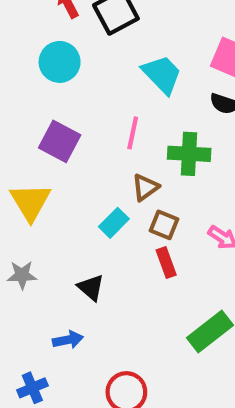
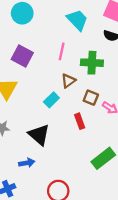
brown square: (164, 225) -> (91, 98), moved
black triangle: (91, 288) -> (39, 135), size x1.5

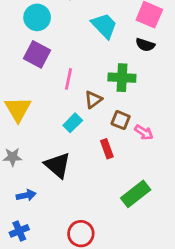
pink line: (62, 51) -> (69, 79), moved
purple square: (22, 56) -> (37, 54), moved
blue arrow: (27, 163) -> (26, 195), moved

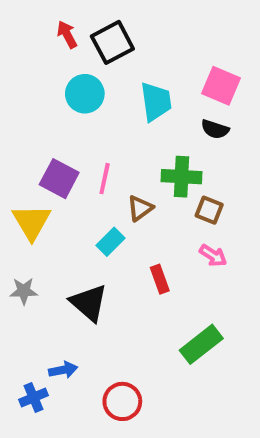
cyan circle: (37, 17) -> (85, 94), moved
cyan trapezoid: (104, 26) -> (156, 102), turned 36
purple square: (37, 54) -> (59, 179), moved
brown square: (121, 120) -> (209, 210), moved
blue arrow: (26, 195) -> (63, 370), moved

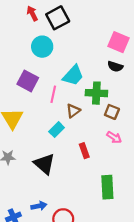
cyan trapezoid: (156, 102) -> (73, 75), moved, turned 50
purple square: (59, 179) -> (28, 81), moved
green rectangle: (201, 344) -> (107, 187), turned -55
blue arrow: (63, 370) -> (39, 206), moved

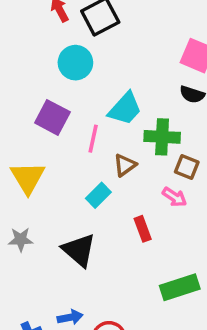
pink arrow: (114, 137) -> (174, 197), moved
green rectangle: (107, 187) -> (180, 287), turned 75

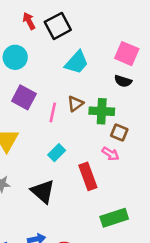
cyan circle: (75, 63) -> (15, 57), moved
cyan trapezoid: (125, 109) -> (77, 62), moved
brown triangle: (125, 165) -> (75, 104), moved
red rectangle: (143, 229) -> (88, 176), size x1.5

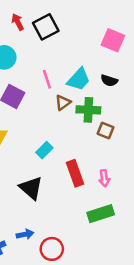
pink square: (127, 54) -> (113, 40), moved
cyan trapezoid: (77, 62) -> (79, 79), moved
pink line: (53, 112) -> (47, 79), moved, turned -30
pink arrow: (110, 154) -> (104, 178), moved, turned 49

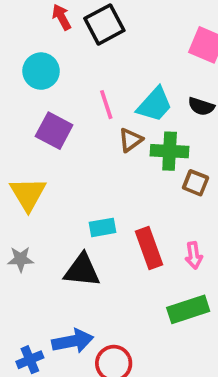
cyan rectangle: (44, 150) -> (102, 227), moved, turned 35
black triangle: (31, 188) -> (82, 270), turned -35
blue arrow: (25, 234) -> (73, 341), size x1.5

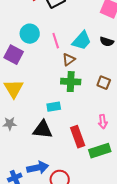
cyan circle: (41, 71) -> (30, 34), moved
purple square: (54, 131) -> (14, 55), moved
green cross: (170, 151) -> (71, 82), moved
red rectangle: (149, 248) -> (78, 137), moved

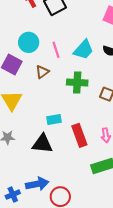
brown triangle: (69, 60) -> (42, 72), moved
green cross: (71, 82) -> (77, 83), moved
red rectangle: (78, 137) -> (79, 135), moved

